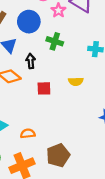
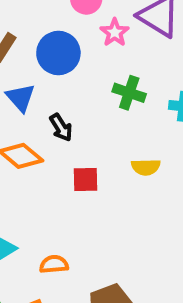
green cross: (55, 41) -> (129, 93), moved
black arrow: (31, 61) -> (61, 127), turned 152

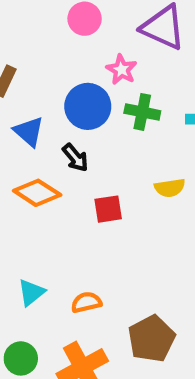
pink star: (115, 32) -> (122, 70), moved
blue circle: (58, 53) -> (88, 106), moved

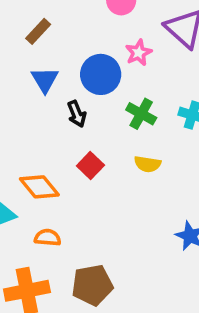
green cross: (142, 112) -> (141, 114), moved
orange diamond: (37, 193) -> (39, 187), moved
red square: (108, 209) -> (90, 165), turned 35

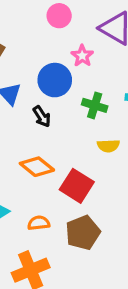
red square: (90, 165) -> (77, 186), moved, size x1.5
orange diamond: (39, 187) -> (37, 167), moved
brown pentagon: (92, 285) -> (83, 233), moved

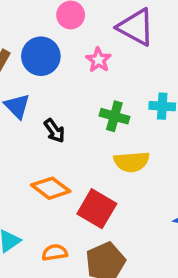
blue circle: (55, 80) -> (41, 56), moved
yellow semicircle: (108, 146) -> (132, 162), size x1.4

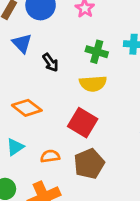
yellow semicircle: (132, 162) -> (93, 84), moved
orange diamond: (51, 188) -> (27, 108), moved

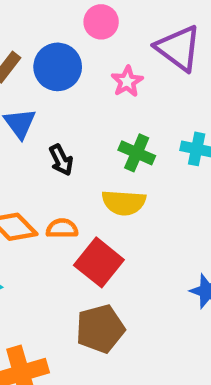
orange semicircle: (50, 156) -> (62, 228), moved

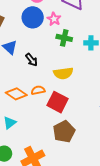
blue circle: (58, 67) -> (33, 17), moved
green cross: (137, 153) -> (64, 38), moved

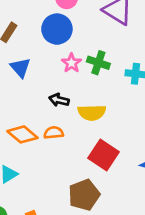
pink star: (54, 19) -> (71, 63), moved
black arrow: (31, 60) -> (59, 100), moved, turned 136
red square: (58, 102) -> (104, 155), moved

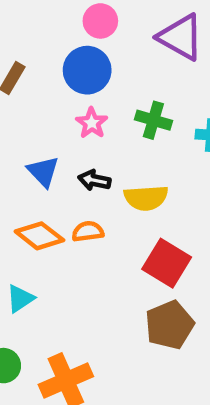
pink star: (71, 63) -> (92, 123), moved
blue triangle: (20, 68) -> (43, 172), moved
brown pentagon: (84, 195) -> (169, 325), moved

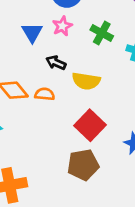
blue triangle: (43, 172) -> (32, 32), moved

